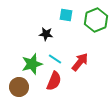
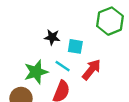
cyan square: (66, 15) -> (75, 46), moved

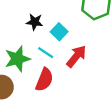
cyan square: (75, 46) -> (59, 32), turned 35

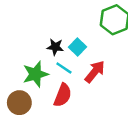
black star: (35, 22) -> (55, 47), moved

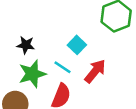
black star: (55, 47) -> (26, 45), moved

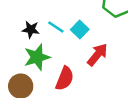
cyan line: (62, 67) -> (56, 27), moved

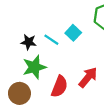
cyan square: (80, 30) -> (73, 33), moved
red arrow: (97, 55) -> (88, 77), moved

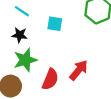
cyan square: (73, 33) -> (55, 24), moved, turned -35
cyan line: (51, 40) -> (22, 11), moved

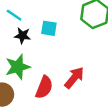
black star: (20, 35) -> (22, 36), moved

